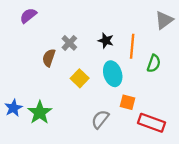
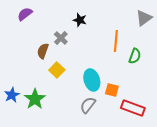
black star: (106, 41) -> (80, 20), moved
cyan ellipse: (113, 74) -> (92, 80), moved
yellow square: (80, 78) -> (57, 70), moved

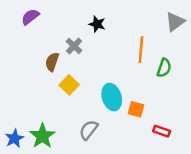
blue star: (12, 95) -> (14, 138), moved
green star: (35, 99) -> (42, 136), moved
gray semicircle: (88, 105) -> (89, 130), moved
red rectangle: (133, 108) -> (162, 131), size x0.6

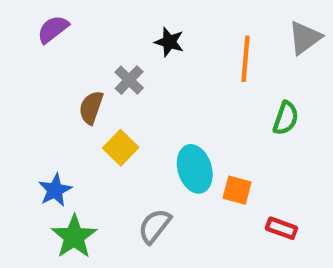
orange line: (141, 50) -> (246, 59), moved
blue star: (14, 138) -> (55, 190), moved

